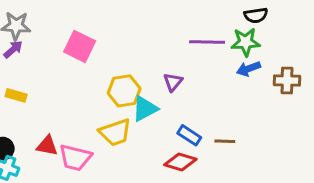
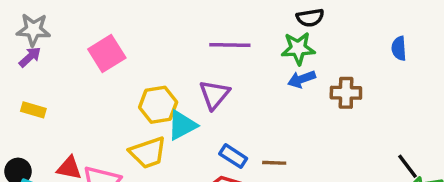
purple line: (207, 42) -> (230, 45), moved
pink square: (80, 46) -> (107, 54), turned 32
purple triangle: (173, 82) -> (214, 95), size x1.4

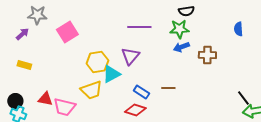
gray star: (33, 30) -> (37, 15), moved
brown line: (274, 163) -> (168, 88), moved

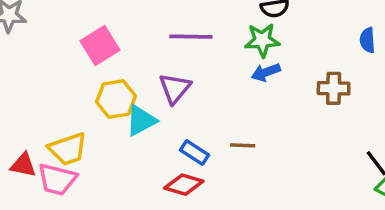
pink square: (67, 32) -> (100, 46), moved
brown cross: (207, 55) -> (334, 88), moved
yellow trapezoid: (91, 90) -> (68, 149), moved

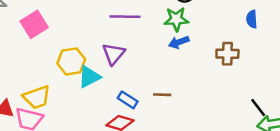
pink square: (100, 46) -> (34, 24), moved

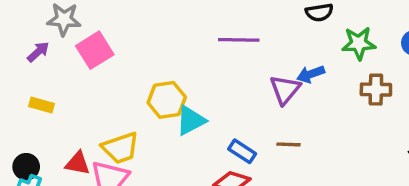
green star: (176, 19) -> (359, 43), moved
pink square: (34, 24) -> (95, 50), moved
purple triangle: (114, 54) -> (285, 90), moved

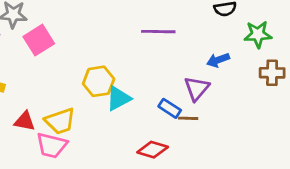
purple triangle: (285, 90) -> (197, 88), moved
brown line: (288, 144) -> (188, 118), moved
blue rectangle: (242, 151) -> (170, 108), moved
red triangle: (78, 163) -> (25, 121), moved

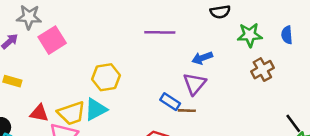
blue arrow: (218, 60) -> (202, 58), moved
brown cross: (272, 73) -> (262, 70), turned -30
cyan triangle: (118, 98) -> (96, 109), moved

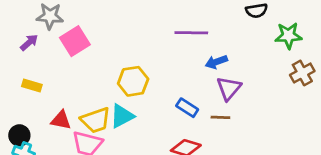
blue arrow: (202, 58) -> (216, 62), moved
blue rectangle: (170, 102) -> (187, 108), moved

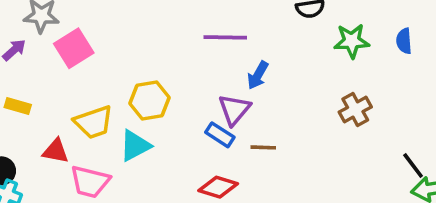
blue arrow: (216, 62) -> (258, 75), turned -40
brown cross: (302, 73) -> (355, 110), moved
purple triangle: (229, 88) -> (234, 110), moved
yellow trapezoid: (96, 120) -> (94, 122), moved

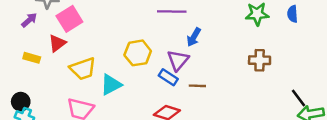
yellow hexagon: (150, 101) -> (138, 53), moved
brown cross: (355, 110) -> (260, 60), turned 30
red triangle: (56, 151) -> (57, 43), moved, turned -48

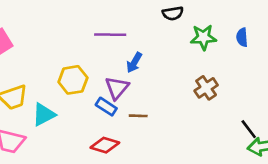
brown cross: (260, 60) -> (206, 88), turned -35

